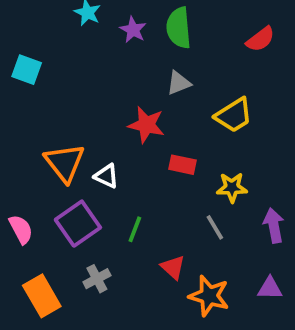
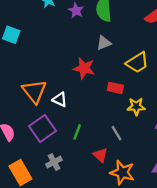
red rectangle: (182, 165) -> (115, 88), moved
gray line: (215, 227) -> (117, 133), moved

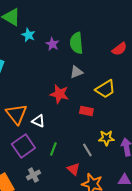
yellow star: (136, 106) -> (106, 138), moved

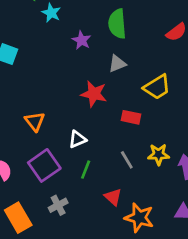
purple star: (52, 44) -> (81, 40), moved
orange triangle: (16, 114) -> (35, 121), size x0.7
white triangle: (38, 121) -> (77, 139), moved, turned -48
gray line: (87, 150) -> (127, 160), moved

